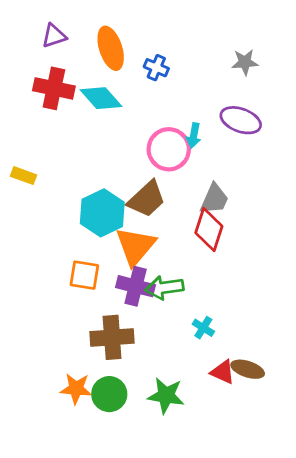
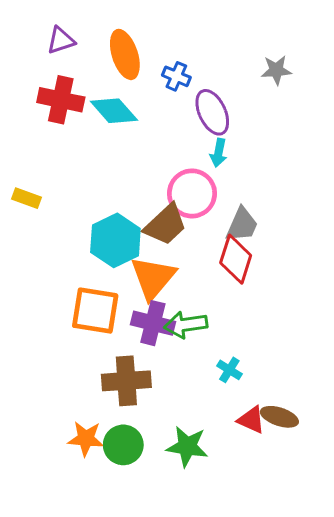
purple ellipse: (241, 120) -> (212, 112), moved, turned 45
pink circle: (169, 149) -> (192, 193), moved
orange square: (84, 275) -> (95, 311), size x1.4

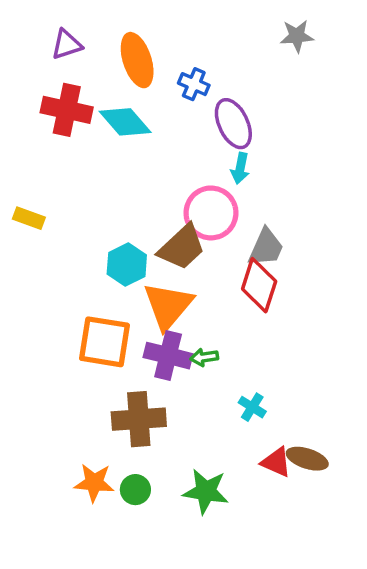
gray star: (276, 70) -> (297, 36), moved
cyan hexagon: (115, 240) -> (127, 265), size x0.7
green arrow: (186, 325) -> (204, 357), size x0.6
green circle: (123, 445) -> (135, 490), size x0.7

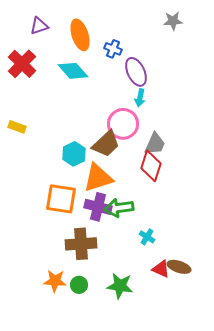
red cross: (67, 110) -> (22, 64), moved, turned 32
orange triangle: (168, 306) -> (98, 178), turned 32
green arrow: (204, 357) -> (119, 208), size x1.8

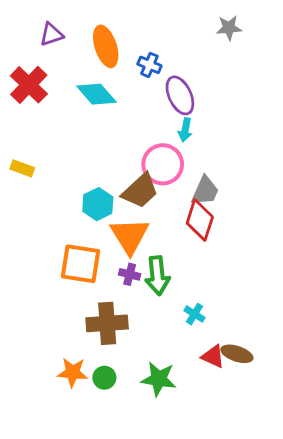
orange triangle: (98, 178) -> (130, 236), turned -44
purple cross: (98, 207) -> (130, 274), size x0.6
green arrow: (119, 208) -> (157, 276), turned -88

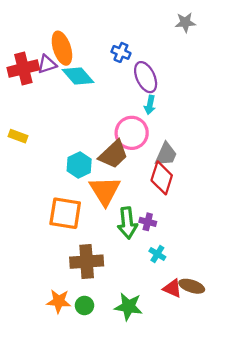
purple triangle: (51, 34) -> (47, 64), moved
orange ellipse: (106, 46) -> (62, 48), moved
red cross: (29, 85) -> (23, 69), turned 32
purple cross: (130, 274) -> (148, 222), moved

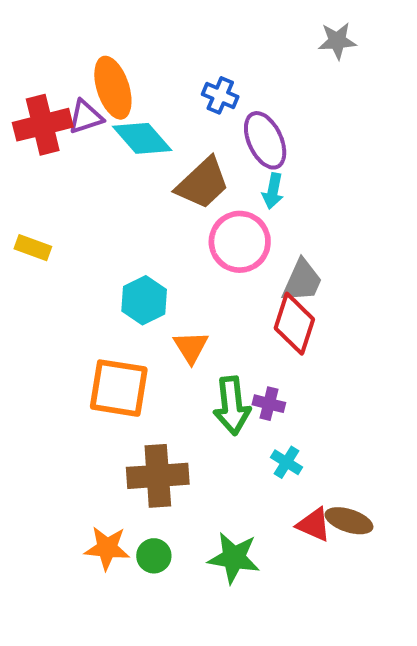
brown trapezoid: (113, 154) -> (203, 183), moved
orange triangle: (105, 191) -> (191, 347), size x0.6

